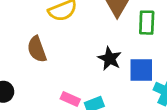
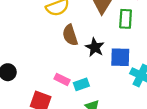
brown semicircle: (37, 49) -> (70, 35), moved

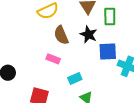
black star: (95, 47) -> (88, 34), moved
pink rectangle: (62, 79) -> (53, 59), moved

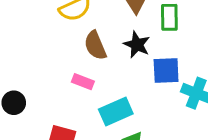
cyan rectangle: (75, 78) -> (116, 112), size x1.5

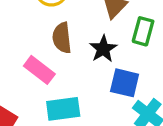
pink rectangle: (83, 82) -> (39, 70), size x1.4

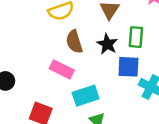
green rectangle: (143, 31) -> (136, 37), moved

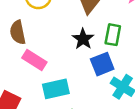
brown semicircle: (74, 42) -> (18, 32), moved
blue square: (128, 67) -> (102, 64), turned -30

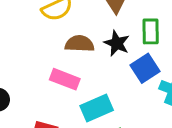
brown semicircle: (18, 32) -> (80, 44), moved, turned 115

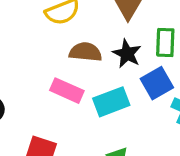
cyan rectangle: (97, 108) -> (111, 102), moved

